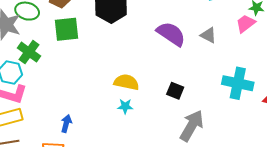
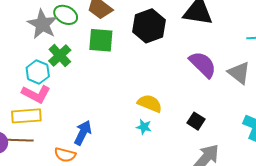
gray triangle: (208, 35) -> (239, 73), size x1.4
blue arrow: (66, 124) -> (83, 133), size x1.4

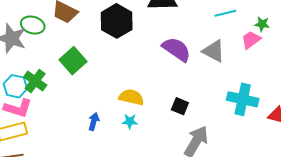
green square: (101, 40) -> (73, 61), moved, turned -36
green cross: (60, 55) -> (35, 81), moved
blue arrow: (83, 133) -> (94, 121), moved, size x0.7

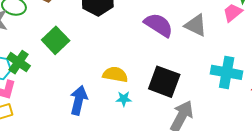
black square: (180, 106) -> (164, 82), size x1.8
blue arrow: (94, 121) -> (79, 100), size x1.6
cyan star: (130, 121) -> (124, 99), moved

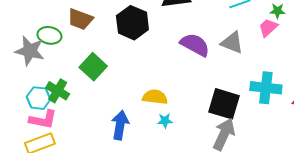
black square: (164, 82) -> (224, 104), moved

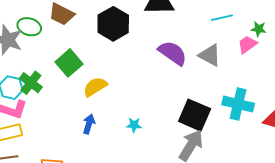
yellow semicircle: (155, 97) -> (95, 87), moved, turned -45
blue arrow: (120, 125) -> (89, 124), size x0.7

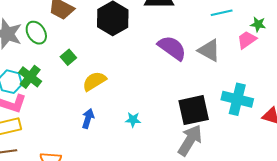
green ellipse: (29, 27) -> (36, 33), moved, turned 40
green square: (69, 63) -> (68, 57), size x0.6
black square: (195, 115) -> (194, 110), turned -36

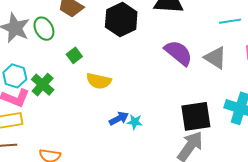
green cross: (30, 77) -> (43, 85), moved
yellow semicircle: (94, 81) -> (99, 81), turned -140
blue arrow: (88, 119) -> (119, 118), moved, turned 42

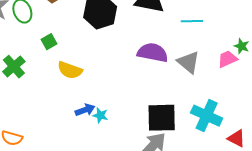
cyan line: (230, 21) -> (192, 21), moved
purple semicircle: (178, 53) -> (153, 53), turned -36

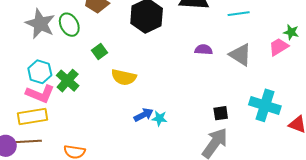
purple semicircle: (153, 53) -> (204, 50), size x0.6
black square: (162, 118) -> (221, 113), size x0.5

